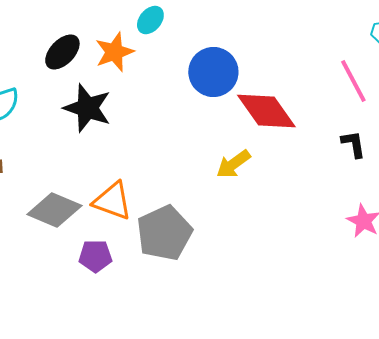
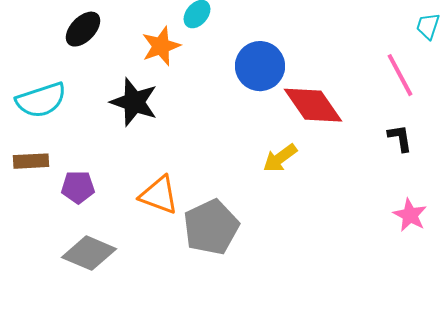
black ellipse: (62, 52) -> (83, 29), moved
gray diamond: (54, 210) -> (89, 253), moved
purple pentagon: (95, 256) -> (78, 187), moved

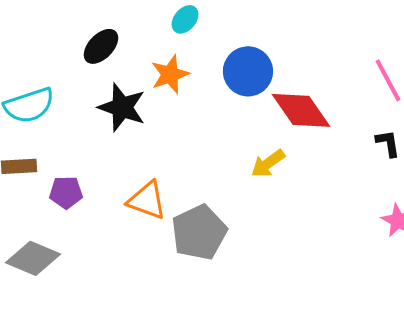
black ellipse: (83, 29) -> (101, 46), moved
orange star: (161, 46) -> (170, 74), moved
gray diamond: (89, 253) -> (33, 258), moved

